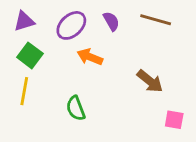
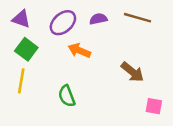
purple triangle: (24, 21) -> (21, 19), turned 36
purple semicircle: (111, 21) -> (98, 19), turned -72

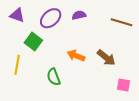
brown line: (137, 18) -> (121, 22), moved
green square: (26, 49) -> (33, 42), moved
orange arrow: (79, 51) -> (76, 56), moved

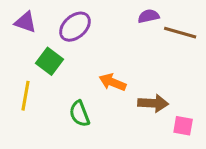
purple semicircle: (79, 15) -> (149, 16), moved
brown arrow: (106, 58) -> (153, 103), moved, turned -36

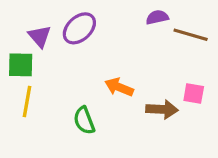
purple triangle: (25, 22) -> (40, 36), moved, turned 30
green square: (49, 61) -> (21, 65), moved, turned -36
pink square: (183, 126) -> (194, 93), moved

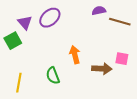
green square: (21, 65) -> (13, 41), turned -30
orange arrow: (119, 87) -> (75, 55), turned 54
yellow line: (27, 101) -> (19, 83), moved

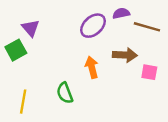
purple ellipse: (50, 18) -> (93, 26), moved
brown arrow: (102, 69) -> (125, 55), moved

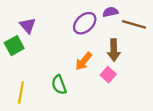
brown arrow: (125, 55) -> (114, 50), turned 85
orange arrow: (92, 67) -> (84, 61), turned -126
pink square: (149, 72) -> (108, 75), moved, turned 32

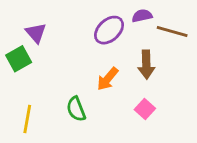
pink square: (108, 75) -> (145, 109), moved

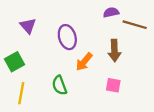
purple ellipse: (109, 30) -> (67, 37), moved, turned -65
green square: (19, 59) -> (15, 62), moved
pink square: (145, 109) -> (113, 85), turned -32

